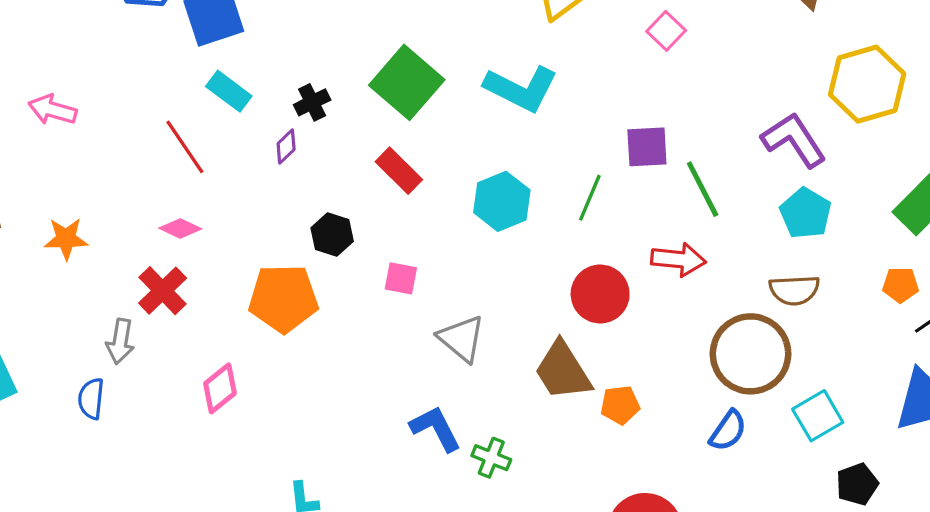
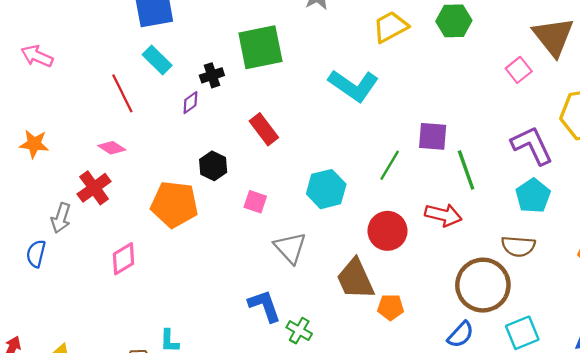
pink square: (666, 31) -> (519, 70), moved
green square: (407, 82) -> (260, 47), moved, turned 30
cyan hexagon: (502, 201) -> (326, 189), moved

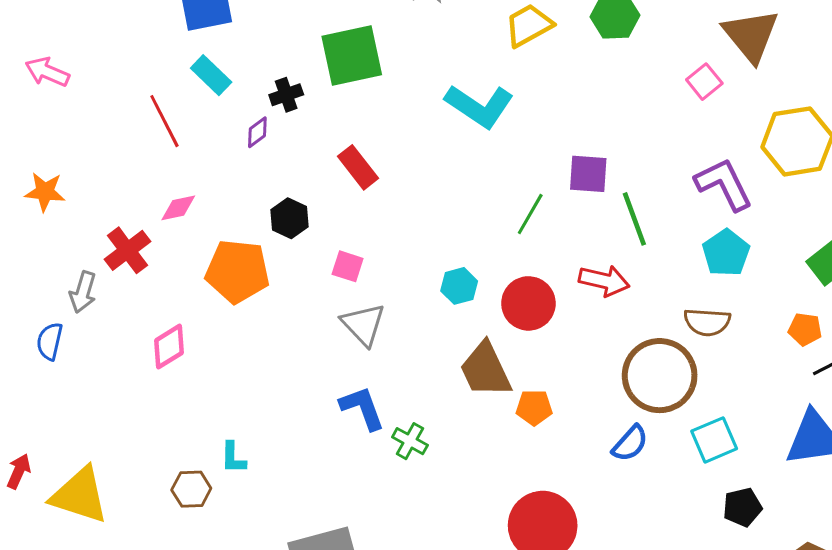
pink diamond: (112, 148) -> (178, 208), moved, turned -44
cyan hexagon: (326, 189) -> (459, 286), moved, size x0.7
gray triangle: (290, 248) -> (363, 324), moved

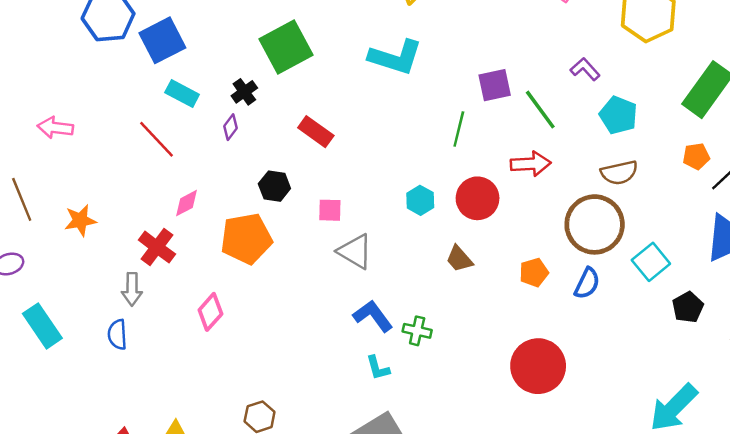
purple L-shape: (724, 184) -> (585, 69), moved, size x0.6
brown trapezoid: (485, 370) -> (459, 259), size x0.6
orange pentagon: (534, 407) -> (534, 272), moved
cyan L-shape: (233, 458) -> (378, 368), moved

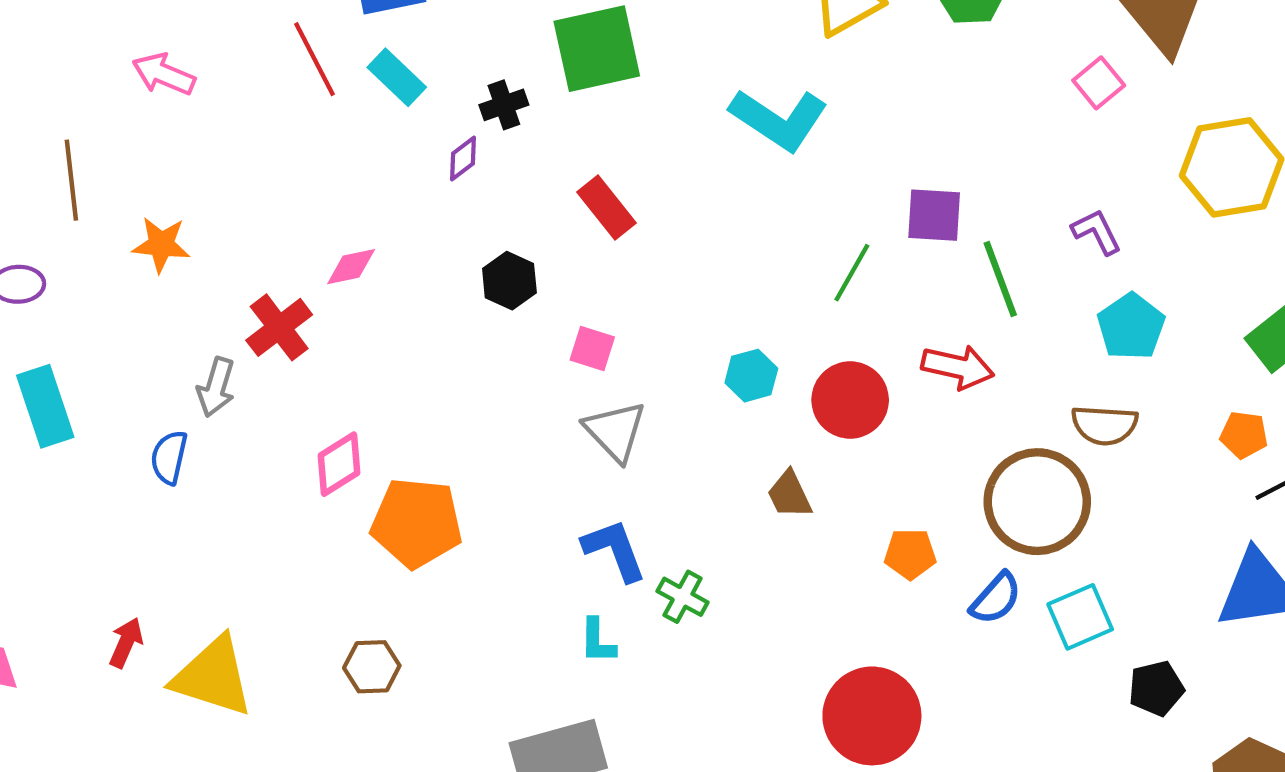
red line: (156, 139) -> (315, 59), moved
orange pentagon: (246, 239) -> (417, 523), moved
cyan square: (651, 262) -> (1080, 617), moved

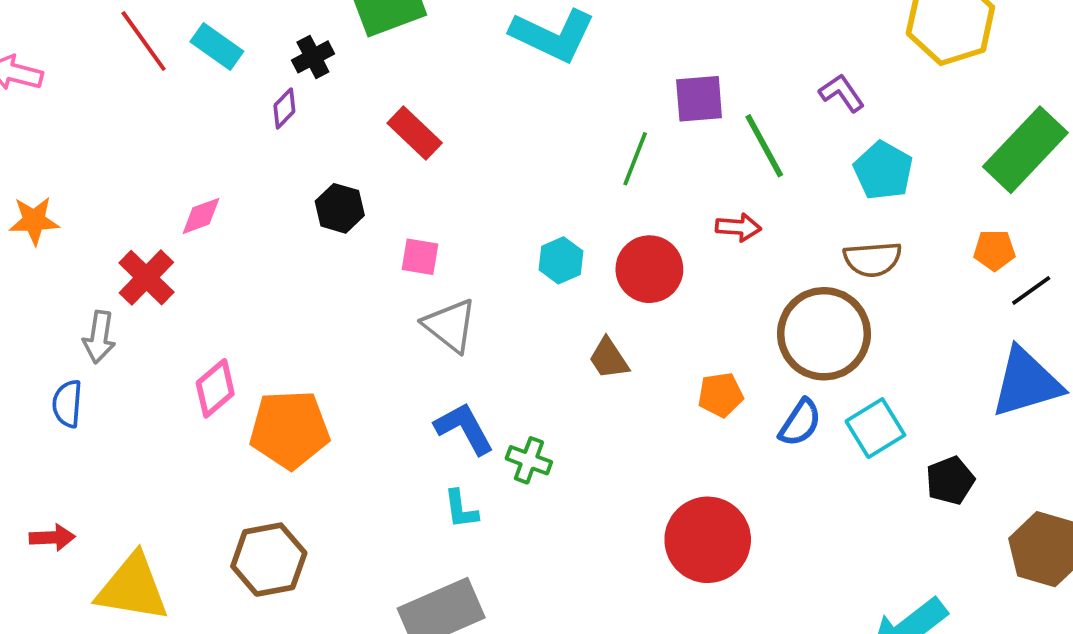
red arrow: (958, 367) -> (738, 227), size x0.7
red arrow: (126, 643) -> (52, 537), moved, turned 72
brown hexagon: (372, 667) -> (269, 560), size x1.5

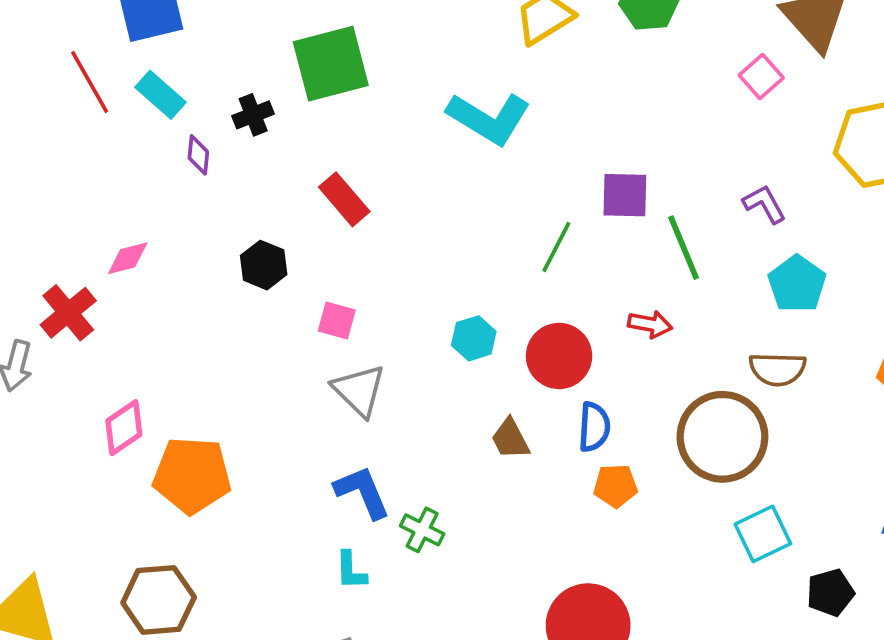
purple diamond: (284, 108) -> (198, 155), moved, turned -45
blue semicircle: (800, 423) -> (594, 427), moved, turned -36

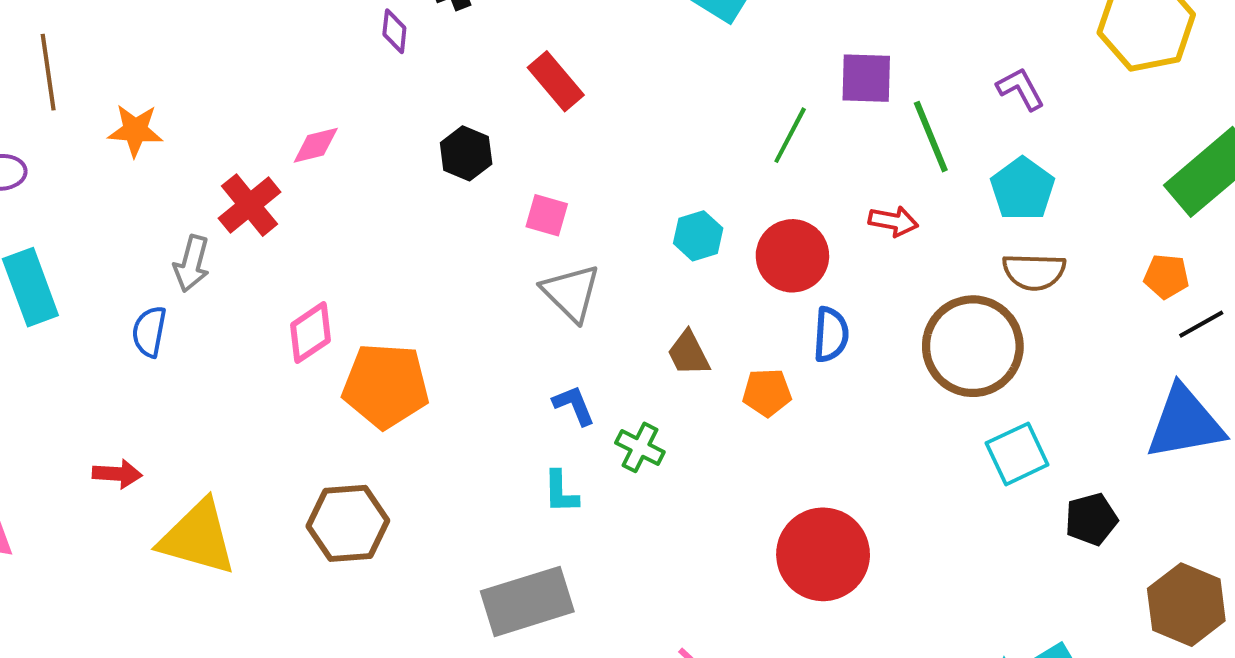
cyan pentagon: (797, 284) -> (1022, 189), moved
brown trapezoid: (510, 439) -> (688, 353), moved
orange pentagon: (615, 486) -> (767, 393), moved
blue L-shape: (362, 492) -> (574, 405), size x0.7

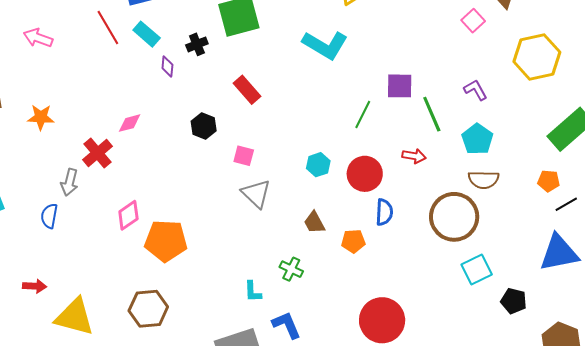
blue L-shape: (574, 405) -> (287, 325), moved, size x1.4
black pentagon: (1091, 519) -> (514, 301), turned 30

